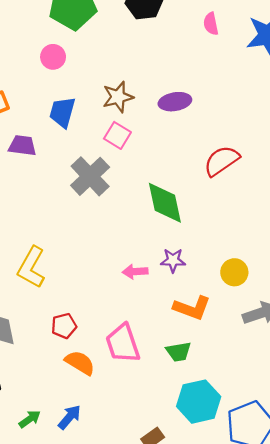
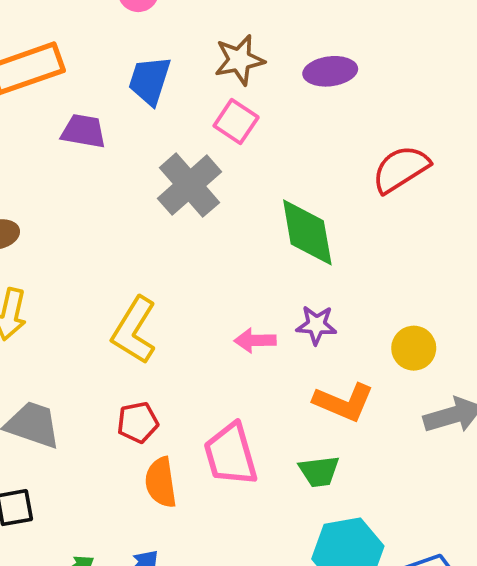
yellow L-shape: (31, 267) -> (134, 330), moved
orange semicircle: (80, 363) -> (161, 482), turned -132

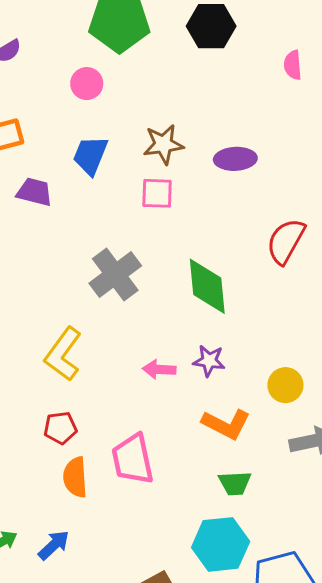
pink square: (236, 121) -> (157, 193), turned -36
red semicircle: (401, 169) -> (286, 241), turned -33
gray cross: (189, 185) -> (115, 275), moved
green trapezoid: (319, 471) -> (235, 483), moved

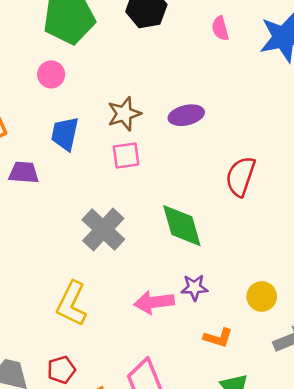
pink arrow: (159, 369) -> (154, 302), size x1.4
orange L-shape: (226, 424) -> (218, 338), size x0.7
red pentagon: (60, 428) -> (61, 370), moved

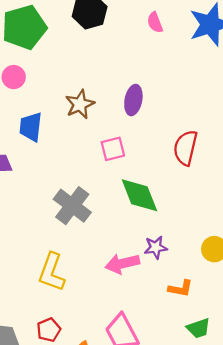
purple ellipse: (186, 115) -> (133, 100), turned -60
pink square: (126, 156) -> (113, 149), moved

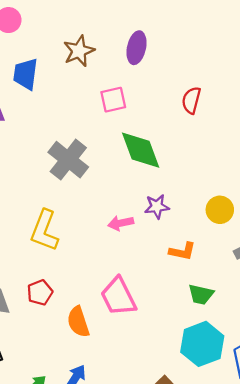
red semicircle: (186, 148) -> (191, 100), size x0.7
pink arrow: (122, 264) -> (121, 223), size x0.7
green trapezoid: (199, 328) -> (201, 294), turned 30

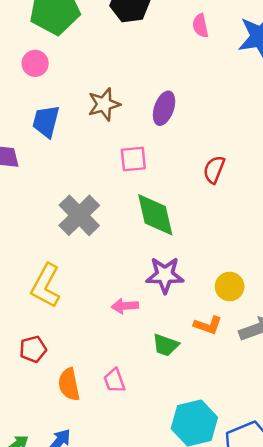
purple star: (157, 207) -> (165, 275), size x1.4
pink arrow: (121, 223) -> (125, 306), moved
orange L-shape: (182, 251) -> (208, 325), moved
green trapezoid: (201, 294) -> (166, 345), moved
pink trapezoid: (118, 297) -> (114, 381), moved, size x0.6

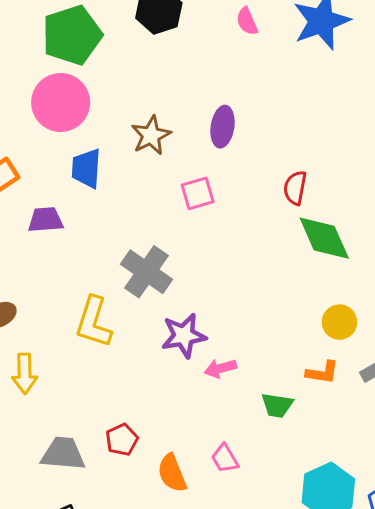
pink circle: (35, 63) -> (61, 102), size x1.8
green diamond: (155, 215) -> (324, 238), moved
purple star: (165, 275) -> (184, 336), moved
yellow L-shape: (46, 286) -> (94, 322), moved

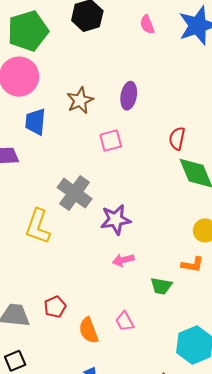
purple star: (184, 336) -> (116, 220), moved

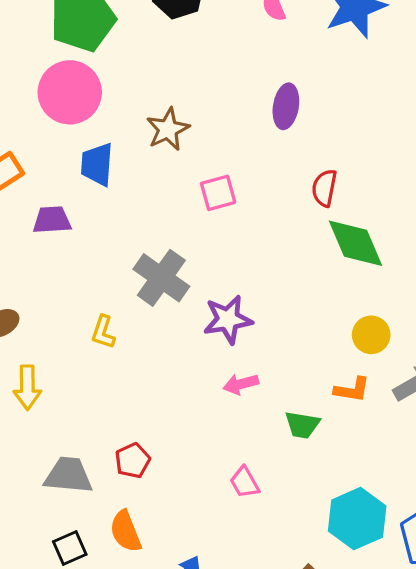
purple ellipse: (129, 96) -> (286, 106), moved
yellow L-shape: (38, 226) -> (103, 332), size x0.6
orange semicircle: (89, 330) -> (126, 531), moved

